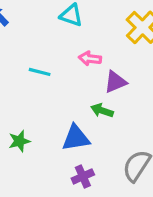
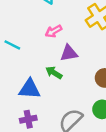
pink arrow: (90, 58) -> (54, 31), turned -49
cyan line: (40, 72) -> (12, 45), moved

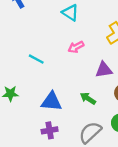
purple triangle: (69, 53) -> (104, 70), moved
green arrow: (54, 73) -> (88, 98), moved

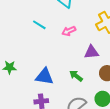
cyan line: (36, 59) -> (39, 25), moved

